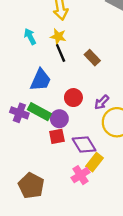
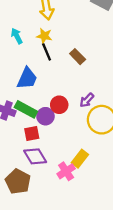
red circle: (73, 98) -> (59, 105), moved
red square: (57, 136) -> (32, 133), moved
purple diamond: (84, 145) -> (35, 156), moved

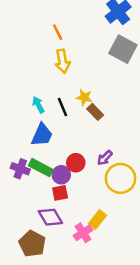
cyan arrow: (17, 36) -> (38, 105), moved
yellow star: (44, 36) -> (84, 97), moved
red square: (32, 133) -> (60, 193), moved

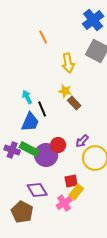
yellow arrow: (62, 61) -> (68, 63), moved
black line: (62, 107) -> (42, 109), moved
purple circle: (61, 175) -> (46, 155), size x1.5
red square: (60, 193) -> (71, 181), moved

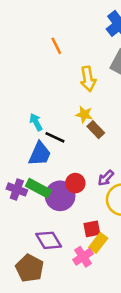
black line: (42, 109) -> (55, 137), turned -42

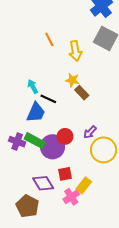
orange line: (56, 46) -> (49, 39), moved
red square: (92, 229) -> (65, 174), moved

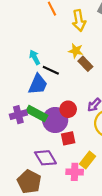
purple cross: (17, 142) -> (18, 115), turned -35
red square: (65, 174) -> (68, 138), moved
pink cross: (71, 197) -> (75, 172), turned 35

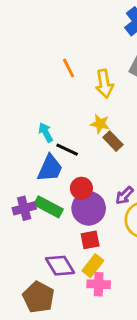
red circle: (68, 109) -> (81, 188), moved
purple circle: (55, 120) -> (89, 208), moved
yellow rectangle: (88, 160) -> (93, 266), moved

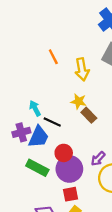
purple cross: (24, 208) -> (21, 132), moved

